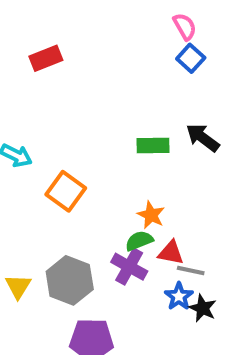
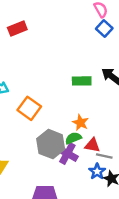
gray hexagon: (70, 280) -> (51, 144), moved

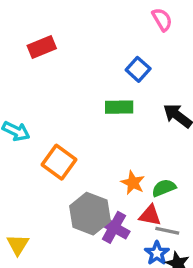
blue square: (104, 29) -> (138, 69), moved
green rectangle: (82, 81) -> (119, 107), moved
green semicircle: (73, 138) -> (164, 188), moved

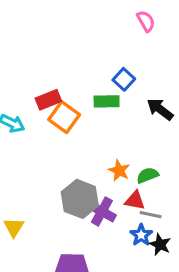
red rectangle: (42, 47) -> (48, 100), moved
blue square: (138, 69) -> (124, 79), moved
orange square: (59, 162) -> (64, 117), moved

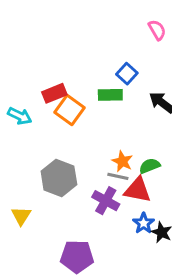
pink semicircle: (146, 21) -> (157, 30), moved
gray hexagon: (80, 199) -> (59, 178), moved
red triangle: (135, 200) -> (137, 190), size x1.4
gray line: (151, 215) -> (118, 176), moved

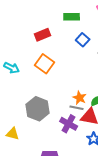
red rectangle: (54, 93) -> (43, 35), moved
green rectangle: (110, 95) -> (72, 17), moved
yellow triangle: (21, 216) -> (13, 134), turned -48

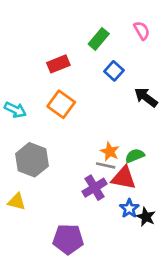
green rectangle: (72, 17) -> (99, 39), turned -49
gray hexagon: (38, 109) -> (32, 160), moved
purple cross: (69, 124) -> (95, 188), turned 30

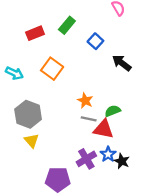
green rectangle: (99, 39) -> (67, 25), moved
red rectangle: (58, 64) -> (35, 33), moved
orange star: (110, 152) -> (85, 101), moved
purple cross: (95, 188) -> (86, 159), moved
yellow triangle: (17, 202) -> (32, 141), moved, turned 35

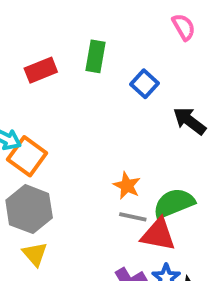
green rectangle: (67, 25) -> (96, 56), turned -30
orange square: (52, 69) -> (27, 156), moved
green semicircle: (113, 111) -> (174, 203), size x1.5

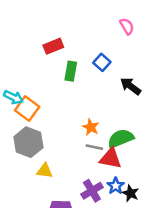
green rectangle: (96, 56) -> (71, 71), moved
red rectangle: (41, 70) -> (53, 46), moved
yellow triangle: (35, 254) -> (45, 171), moved, turned -42

